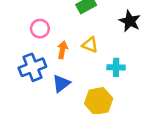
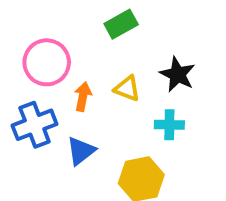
black star: (130, 21) -> (177, 74), moved
pink circle: (40, 29) -> (47, 62), size x1.5

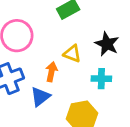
orange arrow: (83, 97) -> (51, 72), moved

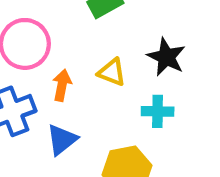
orange arrow: (51, 72) -> (62, 85), moved

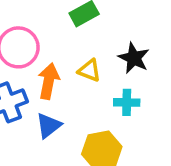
orange arrow: (62, 85) -> (49, 81), size x1.4

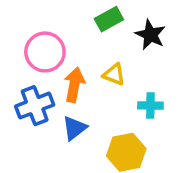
black star: (134, 58) -> (150, 35), moved

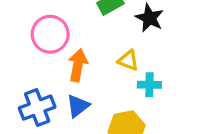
yellow triangle: (114, 74) -> (128, 60), moved
blue cross: (35, 106) -> (37, 108), moved

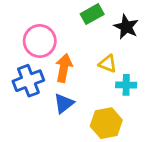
blue cross: (37, 108) -> (28, 81), moved

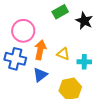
yellow triangle: (108, 64) -> (63, 54), moved
blue cross: (28, 81) -> (15, 59), turned 35

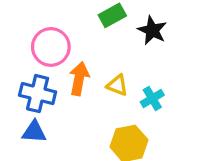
cyan cross: (84, 62) -> (152, 99), turned -32
blue triangle: (40, 75) -> (34, 132), moved, turned 42

